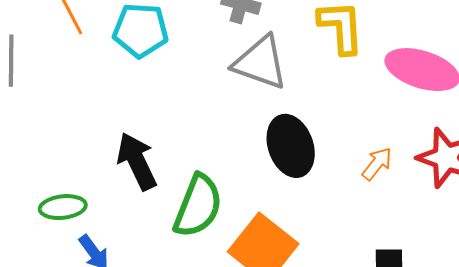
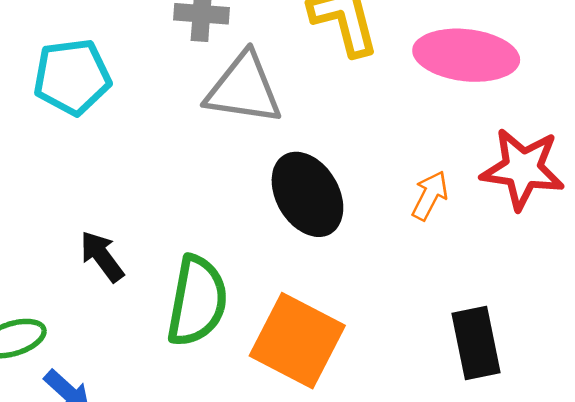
black arrow: (137, 161) -> (102, 256), size x0.7

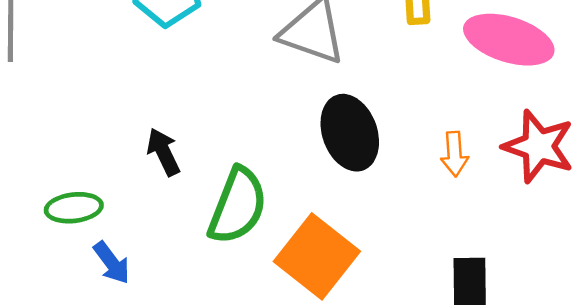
orange arrow: (430, 196) -> (454, 154), turned 138

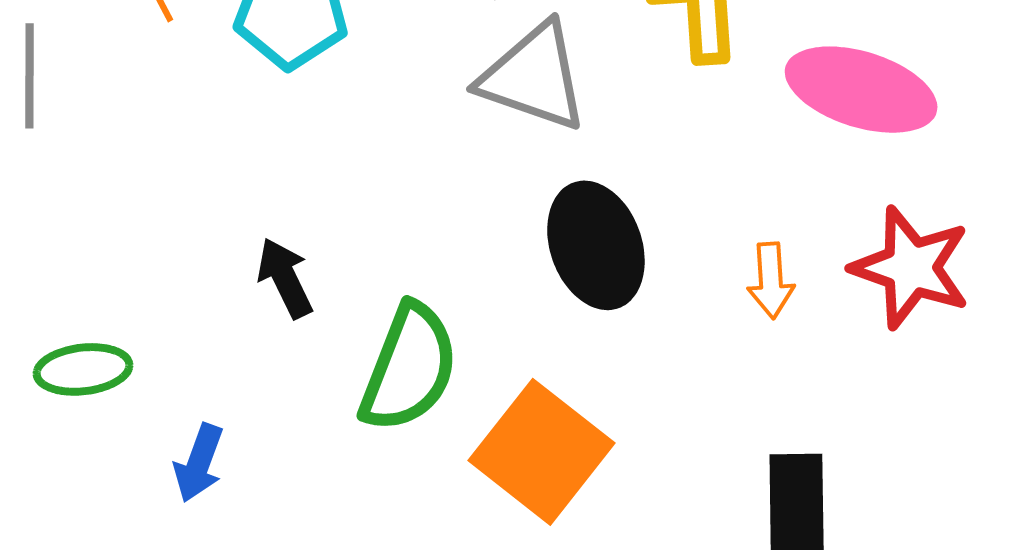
green ellipse: (74, 208) -> (83, 369), moved
blue arrow: (112, 263) -> (199, 463), turned 57

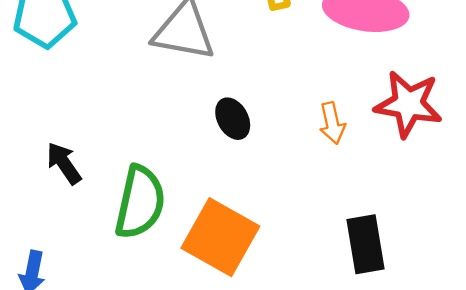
black ellipse: (596, 245) -> (233, 119), size x0.6

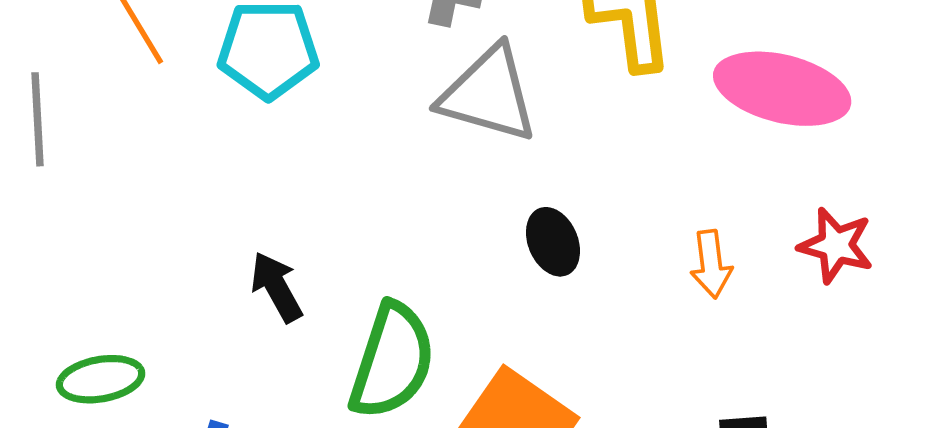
red star: (408, 104) -> (836, 245), size x0.7

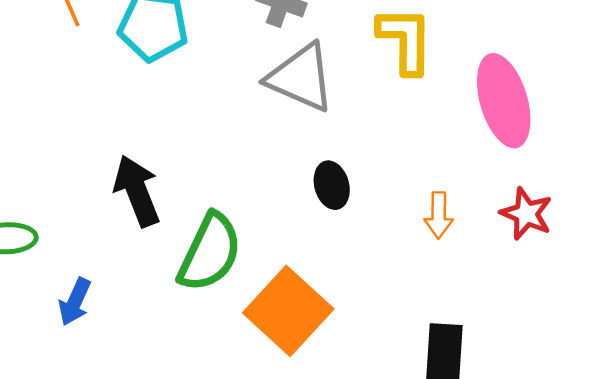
pink ellipse: (782, 89) -> (504, 101), turned 52
black arrow: (276, 287) -> (137, 191), size x1.4

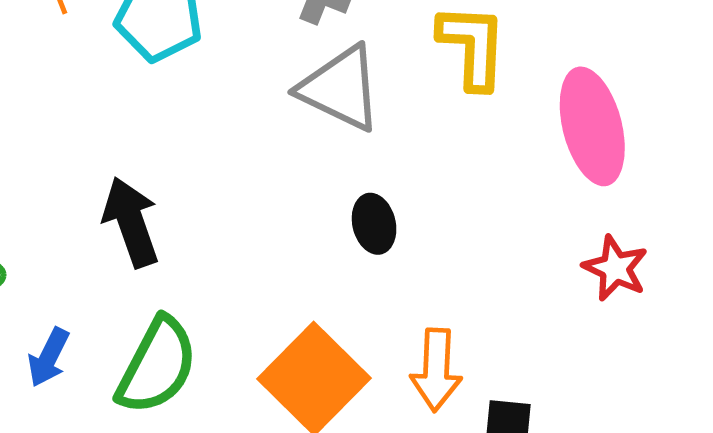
orange arrow: (439, 215) -> (436, 370), moved, size x1.4
green semicircle: (210, 252) -> (157, 366), moved

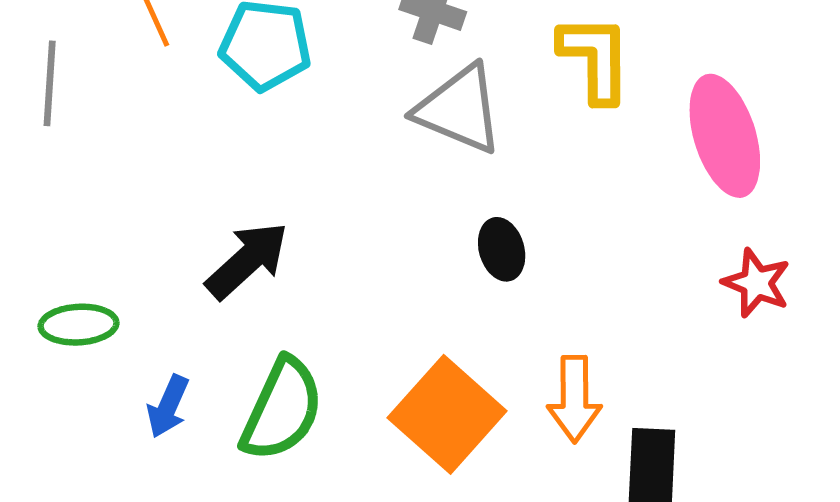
black arrow: (131, 222) -> (247, 260), turned 70

